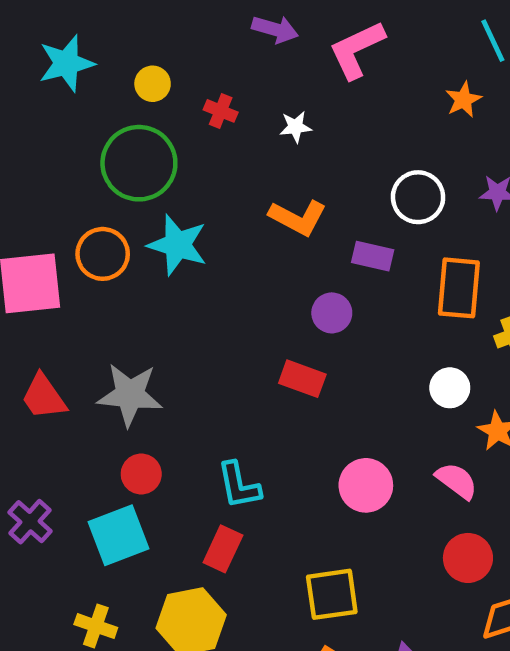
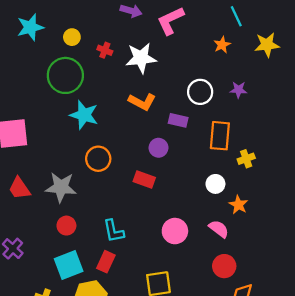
white star: (295, 127) -> (141, 58), size x2.0
orange circle: (103, 254) -> (98, 159), moved
cyan square: (119, 535) -> (69, 265), moved

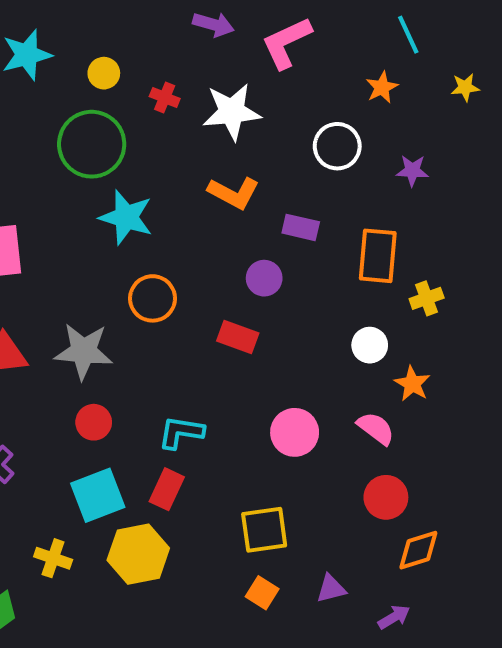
yellow star: (267, 45) -> (465, 87), size x0.6
white circle: (200, 92) -> (337, 146), moved
cyan L-shape: (114, 231) -> (181, 432), turned 110

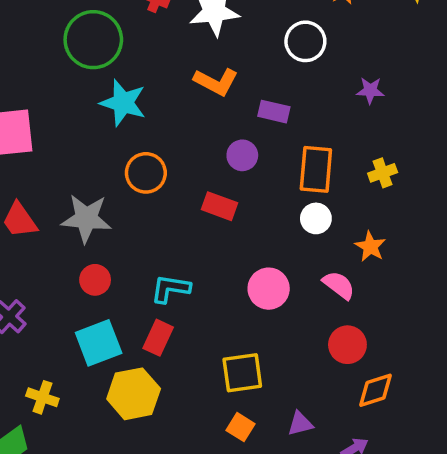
purple star: (412, 171) -> (370, 90), moved
orange rectangle: (378, 256) -> (316, 169), moved
white circle: (370, 345) -> (316, 218), moved
yellow cross: (53, 558) -> (42, 397), moved

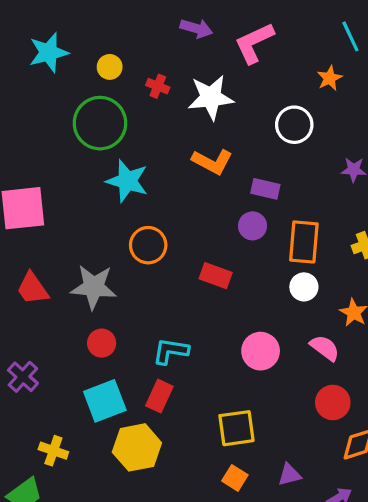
purple circle: (242, 155) -> (253, 226), moved

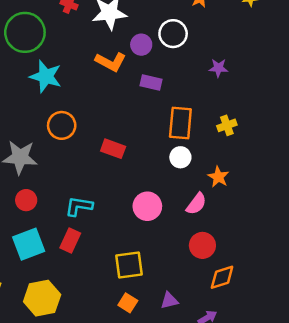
purple circle: (253, 226) -> (141, 45), moved
pink semicircle: (325, 348) -> (196, 204), turned 90
yellow hexagon: (137, 447) -> (42, 298), moved

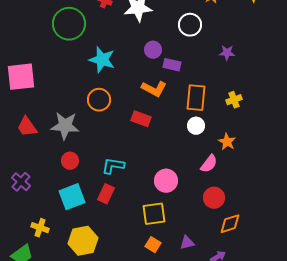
purple circle: (141, 45) -> (153, 50), moved
orange L-shape: (111, 62) -> (154, 89), moved
cyan star: (46, 76) -> (102, 60), moved
pink circle: (147, 206) -> (166, 181), moved

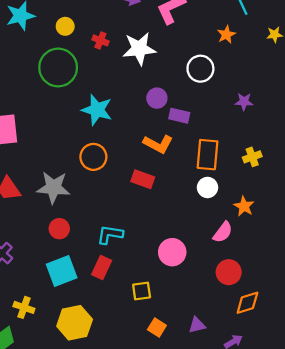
yellow square: (154, 214) -> (142, 291), moved, size x0.7

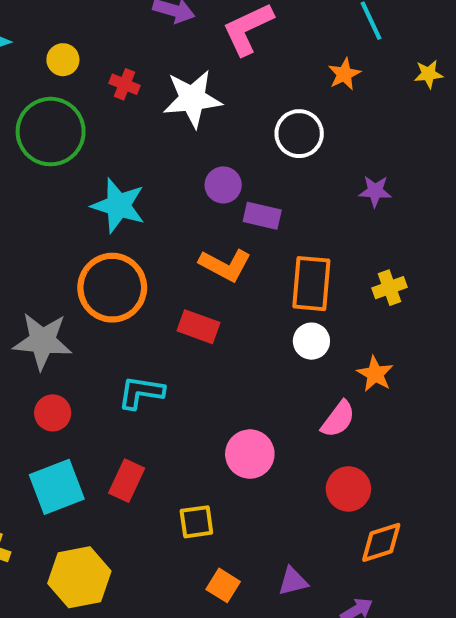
orange circle: (93, 157) -> (112, 288), size x1.4
cyan L-shape: (110, 235) -> (141, 392), moved

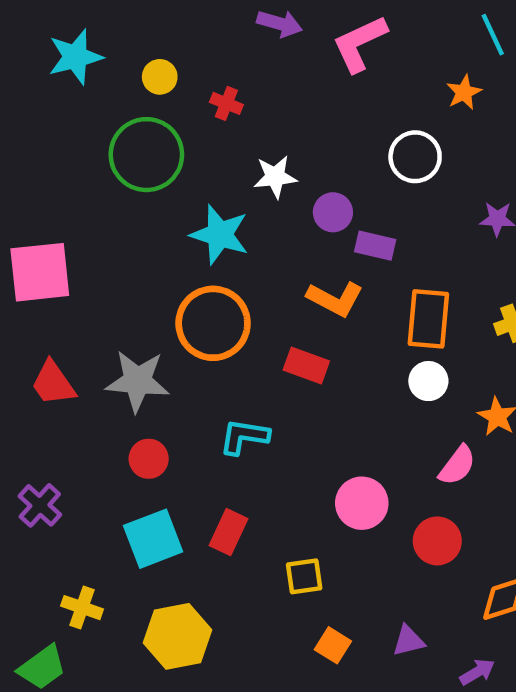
white star: (192, 99) -> (275, 177), moved, size x0.7
red circle: (348, 489) -> (437, 541), moved

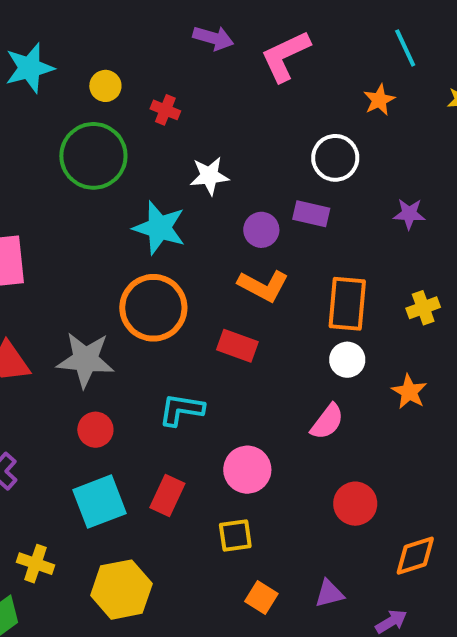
purple circle: (333, 212) -> (261, 230), moved
purple rectangle: (375, 246) -> (311, 214), moved
pink semicircle: (457, 465) -> (327, 422), moved
pink circle: (362, 503) -> (247, 470), moved

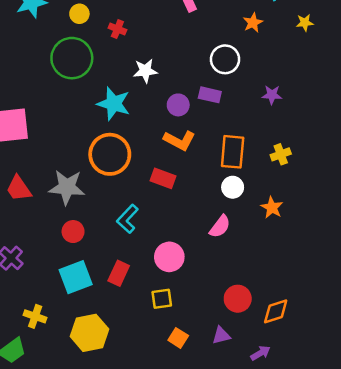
cyan L-shape: (181, 410) -> (128, 219), turned -56
red circle: (355, 504) -> (238, 299), moved

